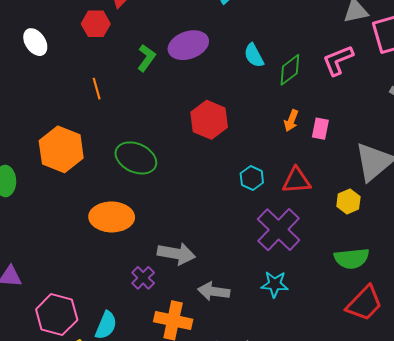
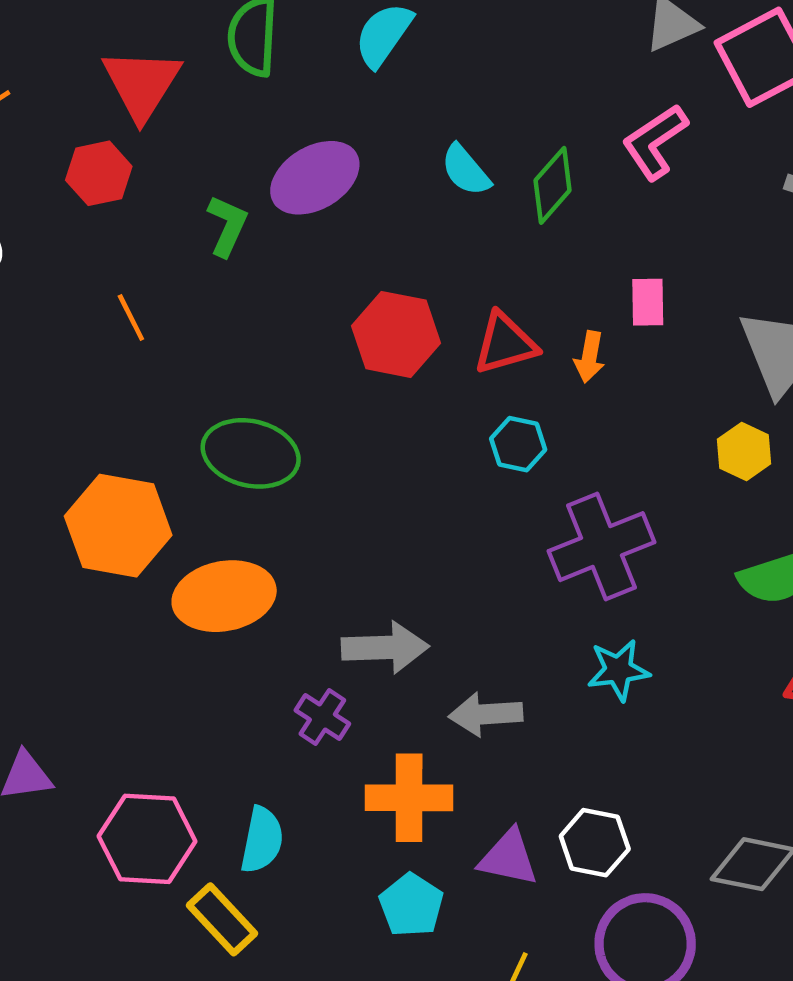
orange arrow: (291, 121) -> (589, 357), moved
orange hexagon: (61, 149) -> (118, 526), moved
red triangle: (296, 181) -> (505, 343), moved
purple cross: (279, 230) -> (602, 547), turned 36

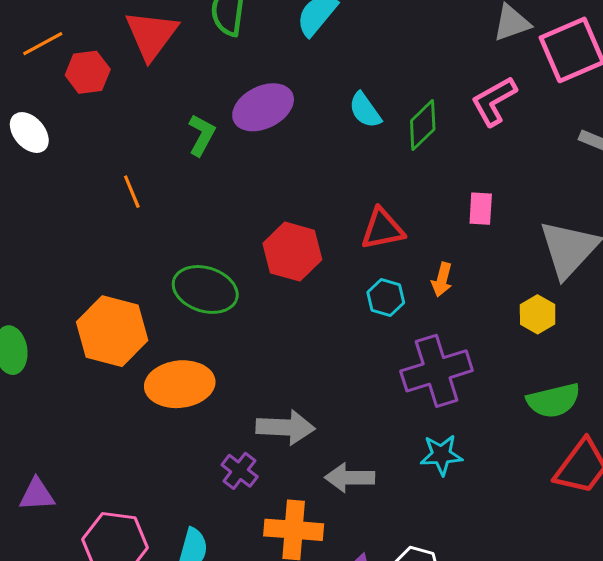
red hexagon: (99, 173) -> (88, 72), moved
red hexagon: (396, 334) -> (292, 252), moved
orange arrow: (589, 357) -> (442, 280), moved

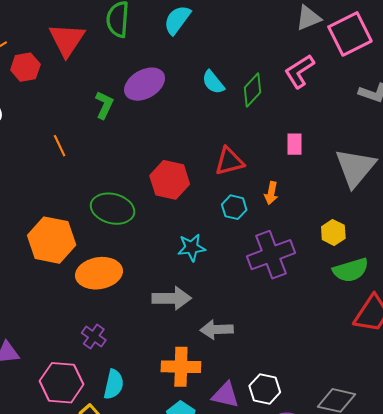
yellow hexagon: (538, 314) -> (333, 232), moved
cyan star: (441, 455) -> (192, 248), moved
purple cross: (240, 471) -> (94, 336), moved

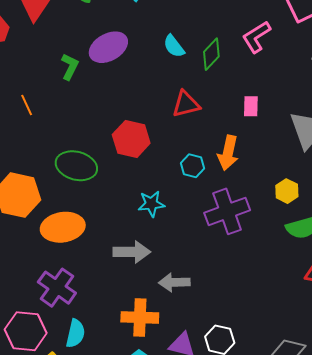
red triangle: (229, 161) -> (186, 104), moved
orange arrow: (271, 193) -> (228, 153), size x1.6
purple cross: (94, 336) -> (57, 288), size x1.6

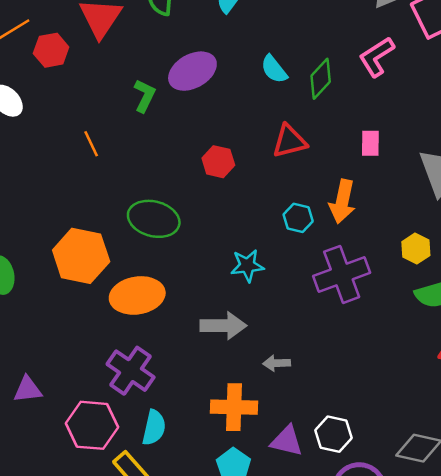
red hexagon: (131, 139) -> (218, 162), moved, size x0.7
gray arrow: (174, 282) -> (277, 363), size x0.7

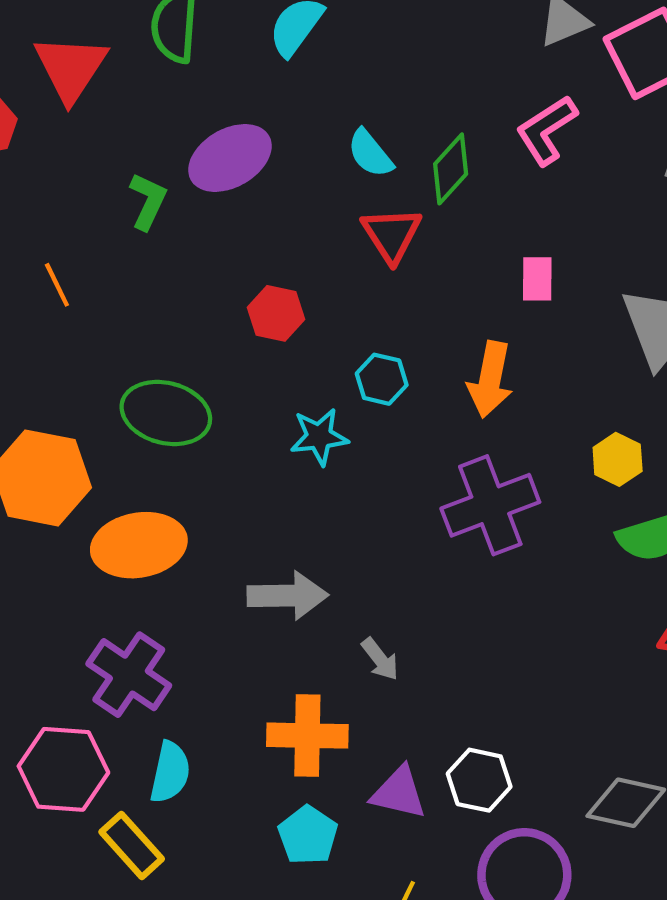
red triangle: (290, 141) -> (392, 235), moved, turned -48
cyan hexagon: (298, 218) -> (382, 379), moved
cyan star: (247, 266) -> (319, 437), moved
gray arrow: (277, 363) -> (380, 659), turned -125

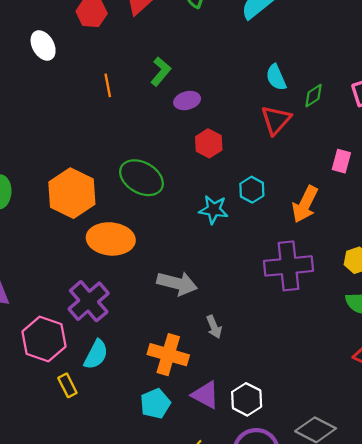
purple ellipse: (230, 158) -> (187, 101), moved, size x0.6
green diamond: (451, 169) -> (314, 96), size x0.7
orange line: (57, 285) -> (108, 85), moved
yellow rectangle: (132, 845) -> (67, 385), size x0.7

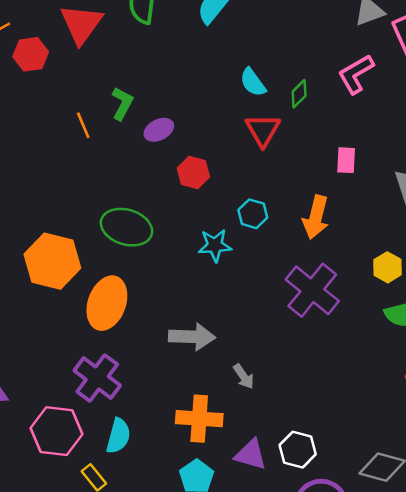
orange line: (108, 85) -> (83, 125), moved
orange ellipse: (111, 239) -> (107, 303), turned -63
purple cross: (288, 266) -> (312, 290), turned -33

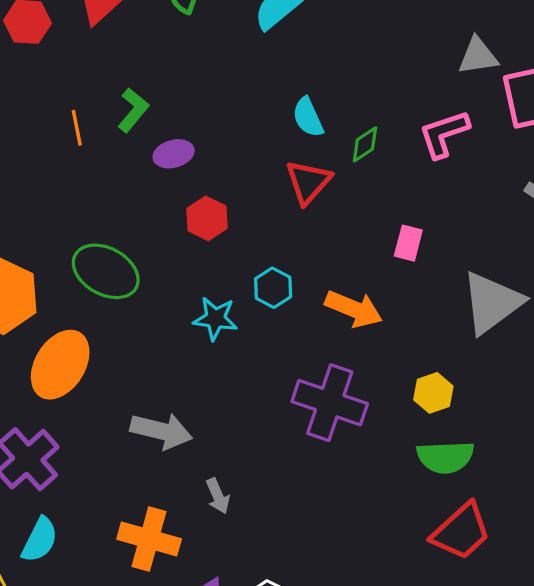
orange arrow: (316, 217) -> (354, 309), turned -93
purple cross: (312, 290) -> (330, 403), turned -32

